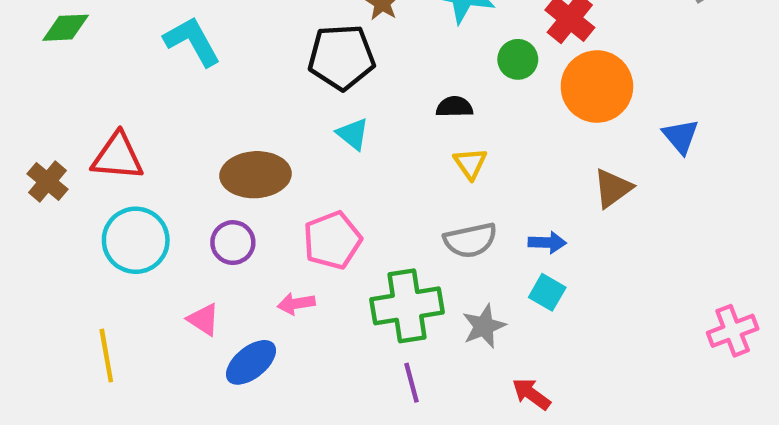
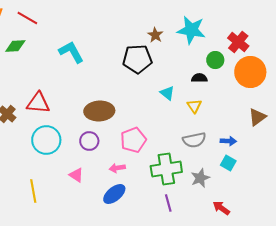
black semicircle: (454, 107) -> (199, 78), moved
cyan triangle: (353, 134) -> (167, 93), moved
blue ellipse: (251, 362) -> (114, 194), moved

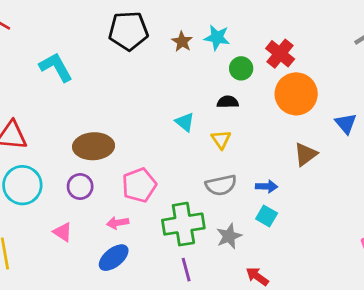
cyan star: (191, 30) -> (217, 38), size x0.7
brown star: (155, 35) -> (182, 42), moved
black pentagon: (137, 59) -> (128, 31), moved
green circle: (215, 60) -> (241, 68), moved

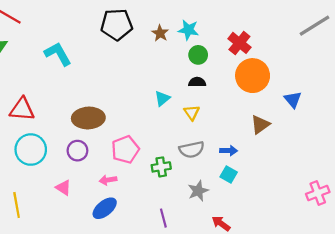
green circle: (241, 68) -> (198, 55), moved
cyan triangle: (185, 122) -> (162, 98), turned 42
green cross: (183, 224) -> (161, 167), moved, size x0.6

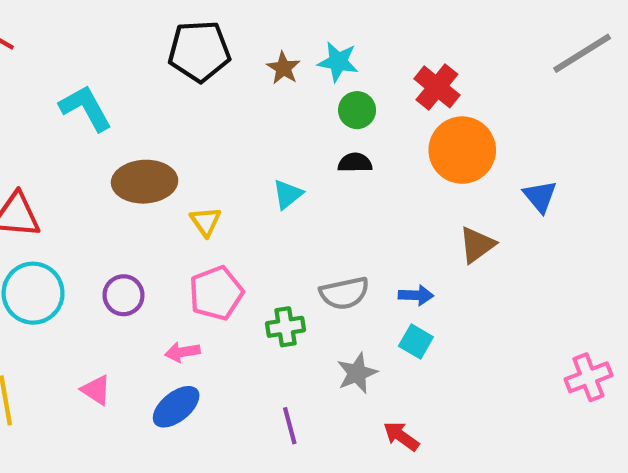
yellow triangle: (192, 113) -> (206, 222), moved
brown ellipse: (88, 118) -> (145, 182), moved
pink triangle: (63, 188) -> (96, 390), moved

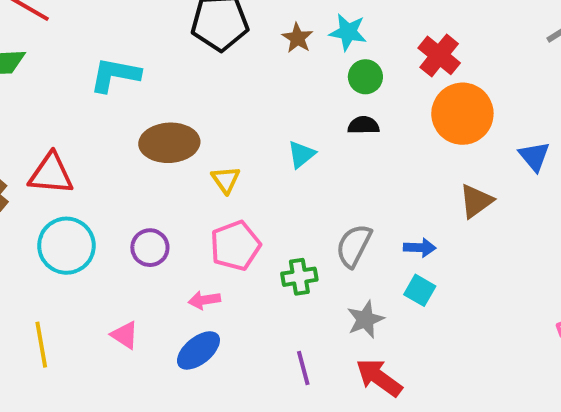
cyan L-shape: (86, 108) -> (115, 75), turned -50
gray semicircle: (344, 293) -> (354, 246), turned 129
red arrow: (401, 436) -> (379, 378), moved, size x1.4

